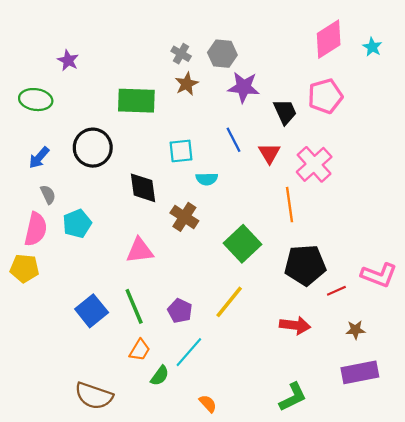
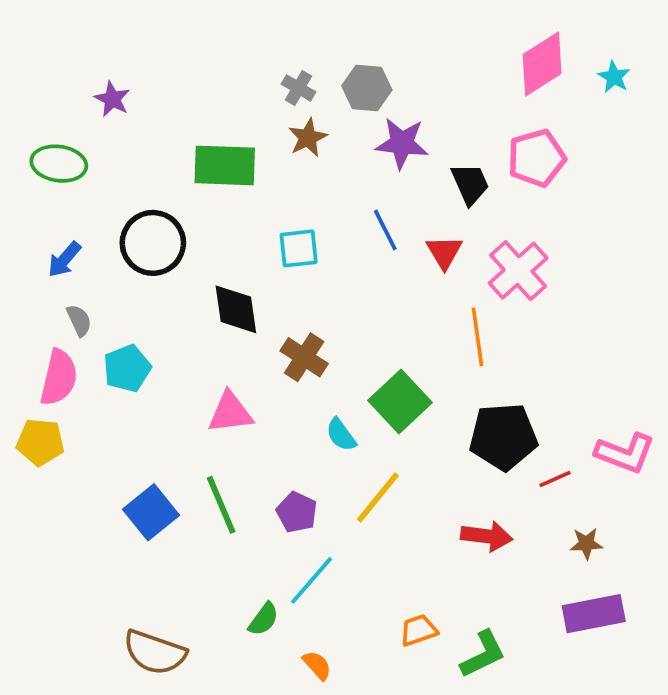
cyan semicircle: (207, 179) -> (341, 435), moved, turned 55
orange trapezoid: (140, 350) -> (418, 630), moved, turned -140
orange semicircle: (208, 404) -> (317, 665), moved

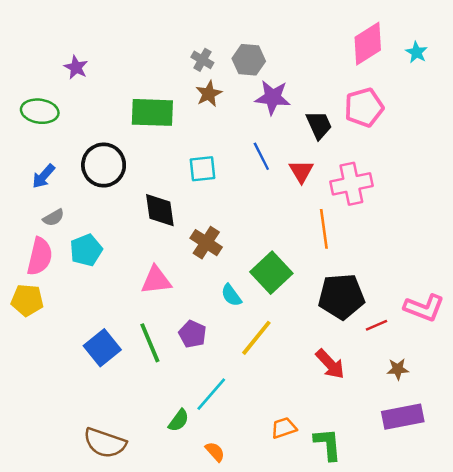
pink cross: (518, 271) -> (351, 184), turned 30
gray semicircle: (79, 320) -> (53, 218), turned 85
purple pentagon: (297, 512) -> (192, 334), moved
red arrow: (487, 536) -> (330, 364), turned 40
green L-shape: (483, 654) -> (328, 444), turned -69

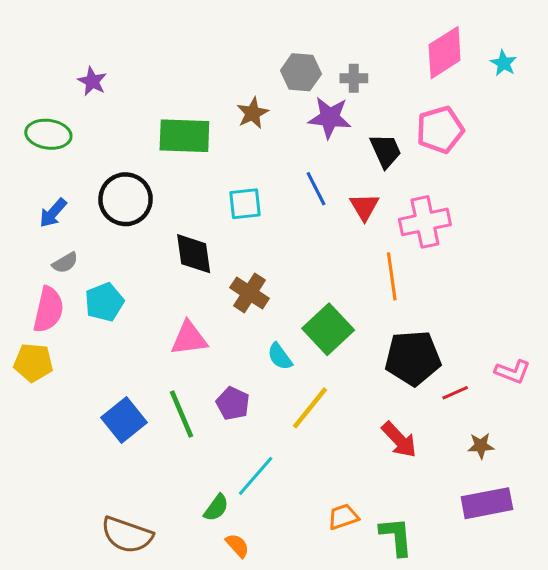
gray cross: (202, 60) -> (354, 78), moved, turned -30
pink L-shape: (424, 308) -> (513, 372), size x0.7
orange semicircle: (215, 452) -> (237, 546), moved

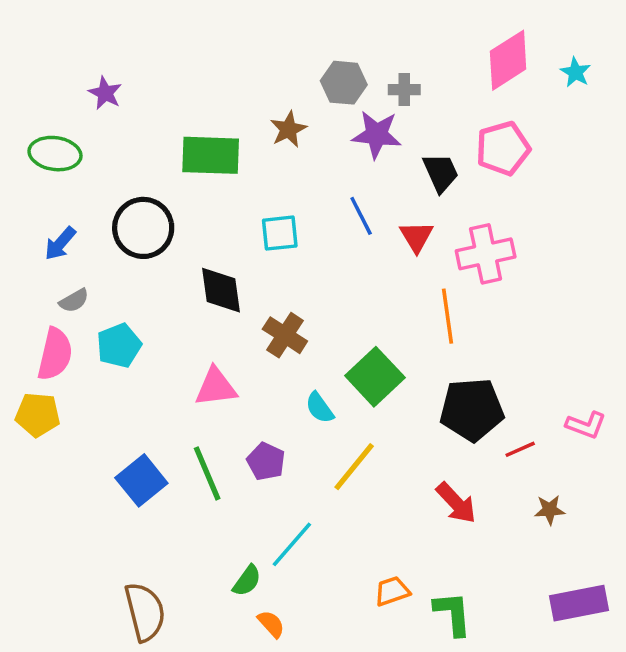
purple rectangle: (487, 503) -> (579, 603), moved
brown semicircle: (127, 535) -> (145, 612), turned -123

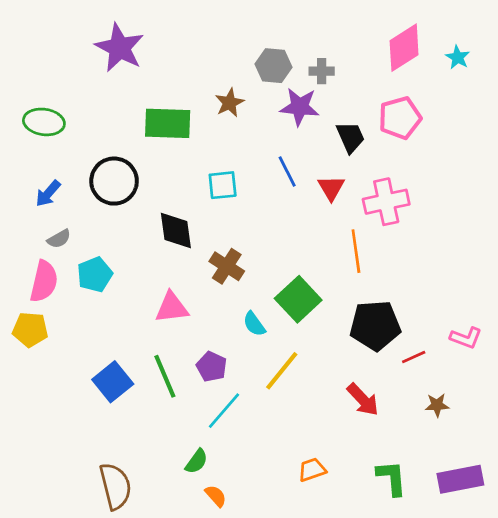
purple star: (105, 93) -> (120, 48), moved, size x1.8
cyan line: (292, 544) -> (224, 411), moved
green L-shape: (453, 614) -> (392, 478), moved

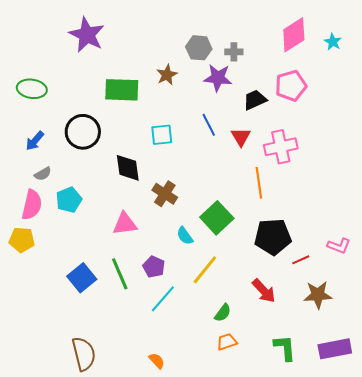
black trapezoid: (350, 137) -> (255, 100), turned -90
brown star: (437, 405) -> (318, 295), size x1.6
green semicircle: (196, 461) -> (223, 313), moved

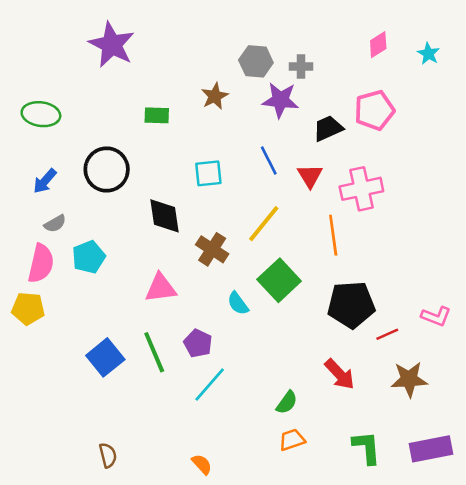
pink diamond: (294, 35) -> (378, 45), size x0.6
green rectangle: (122, 90) -> (157, 115), size x0.6
yellow line: (205, 270) -> (264, 224), moved
brown semicircle: (84, 354) -> (108, 455), size x0.6

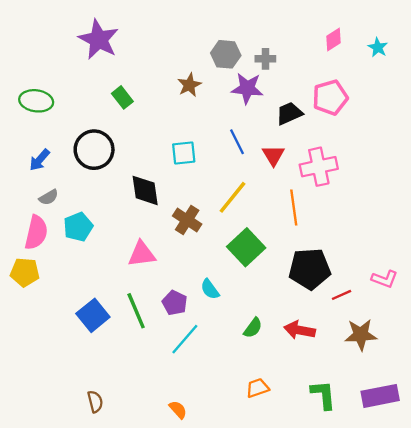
green rectangle: (157, 115) -> (122, 97), moved, turned 50
cyan semicircle: (238, 303) -> (210, 289), moved
red arrow: (340, 374) -> (299, 330), turned 144
green semicircle: (287, 402) -> (253, 328), moved

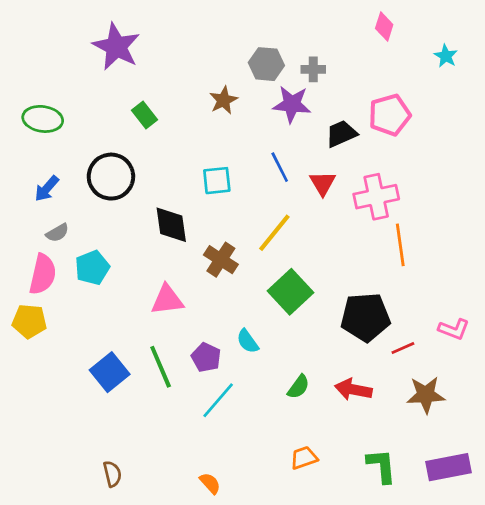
pink diamond: (334, 40) -> (384, 27), moved, turned -40
orange line: (294, 208) -> (400, 245), moved

